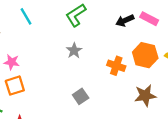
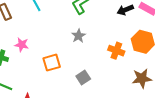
orange square: (15, 86) -> (52, 63), moved

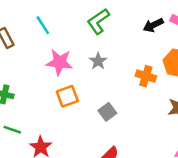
pink star: (22, 45) -> (59, 62), moved, size x1.5

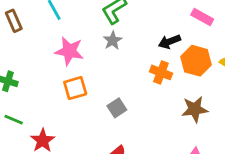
black arrow: (153, 25) -> (169, 42), moved
gray star: (98, 61) -> (113, 40), moved

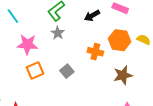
black arrow: (169, 42) -> (92, 16), moved
gray square: (117, 108) -> (67, 71), moved

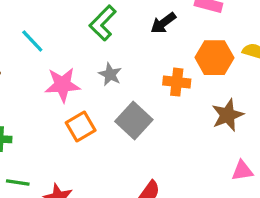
gray star: (58, 33) -> (110, 74), moved
gray square: (67, 71) -> (134, 121), size x1.5

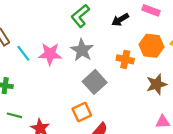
cyan line: (32, 41) -> (23, 53), moved
gray star: (110, 74) -> (82, 50), size x1.5
orange square: (81, 127) -> (82, 112), moved

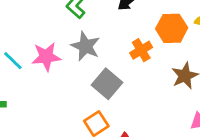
orange cross: (125, 59) -> (141, 50), turned -35

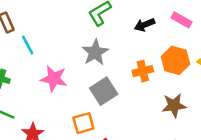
pink star: (46, 57) -> (54, 79), moved

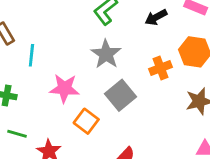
cyan line: (28, 45) -> (31, 55), turned 42
orange square: (83, 123) -> (86, 121), moved, turned -30

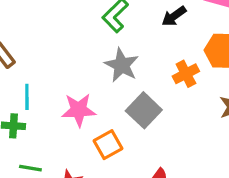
cyan line: (31, 55) -> (27, 97), moved
orange square: (86, 121) -> (108, 145), turned 30

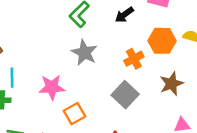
gray square: (144, 110) -> (125, 95), moved

